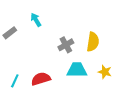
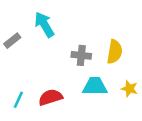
cyan arrow: (36, 20) -> (44, 25), size x1.5
gray cross: (66, 45) -> (81, 55), turned 35

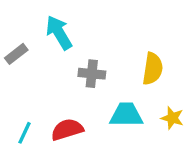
gray cross: (81, 55) -> (92, 74), moved

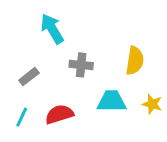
gray rectangle: (16, 54) -> (29, 77), moved

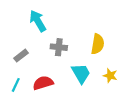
cyan trapezoid: (112, 101) -> (81, 73), turned 60

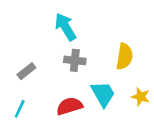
cyan arrow: (38, 21) -> (65, 27), moved
red semicircle: (43, 83) -> (69, 106), moved

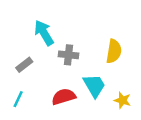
cyan arrow: (65, 27) -> (44, 33), moved
yellow star: (141, 97) -> (122, 100), moved

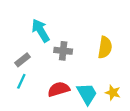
cyan trapezoid: (94, 86) -> (87, 94), moved
cyan line: (18, 99) -> (21, 81), moved

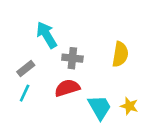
red semicircle: (59, 89) -> (67, 88), moved

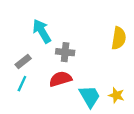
yellow semicircle: (120, 54) -> (119, 38), moved

